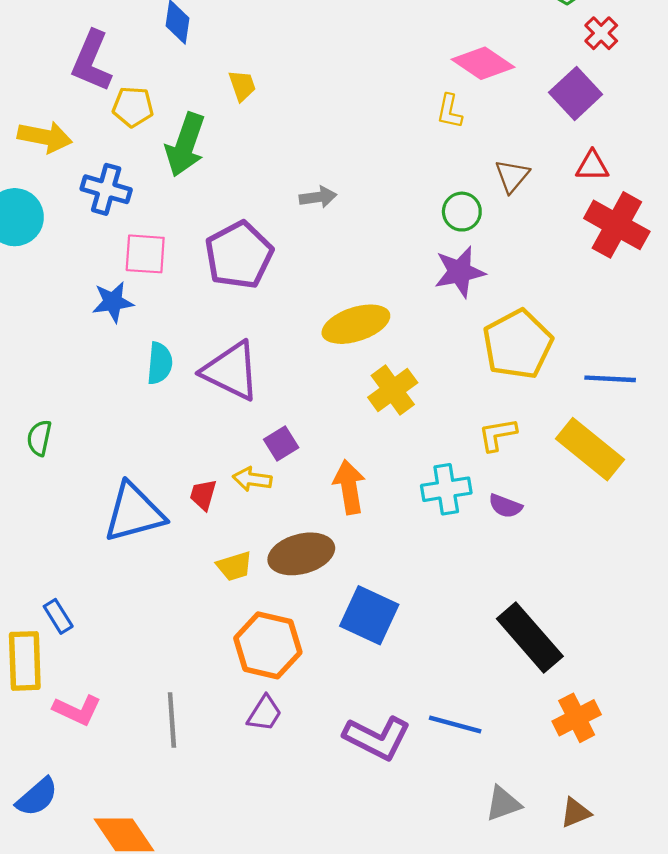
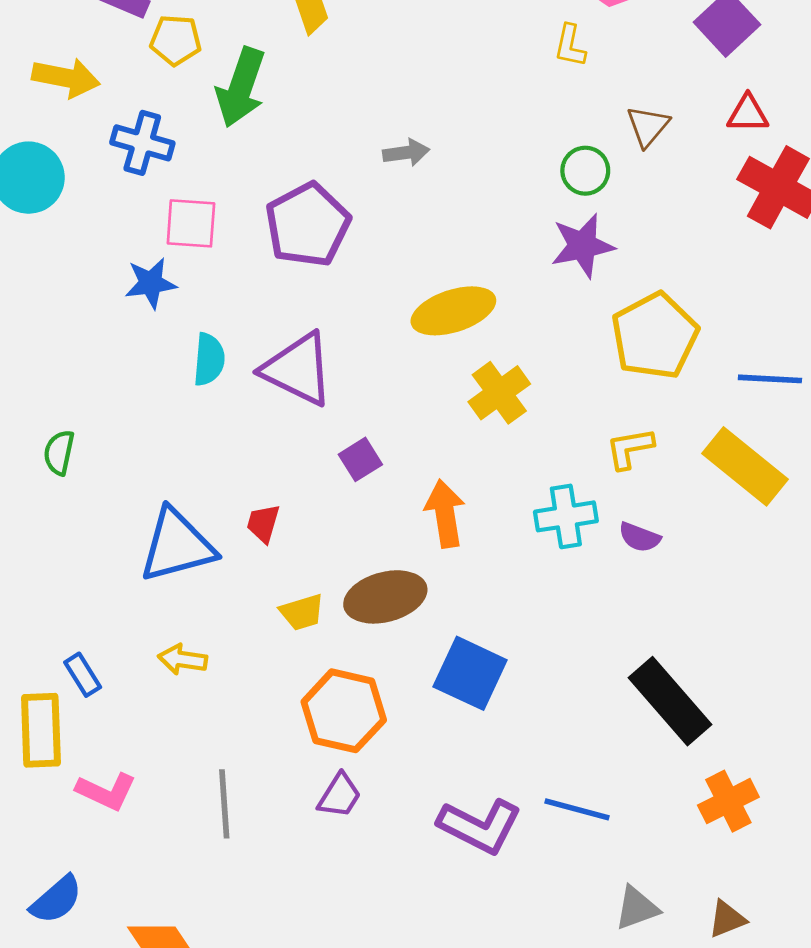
yellow arrow: (252, 479) -> (183, 659), moved

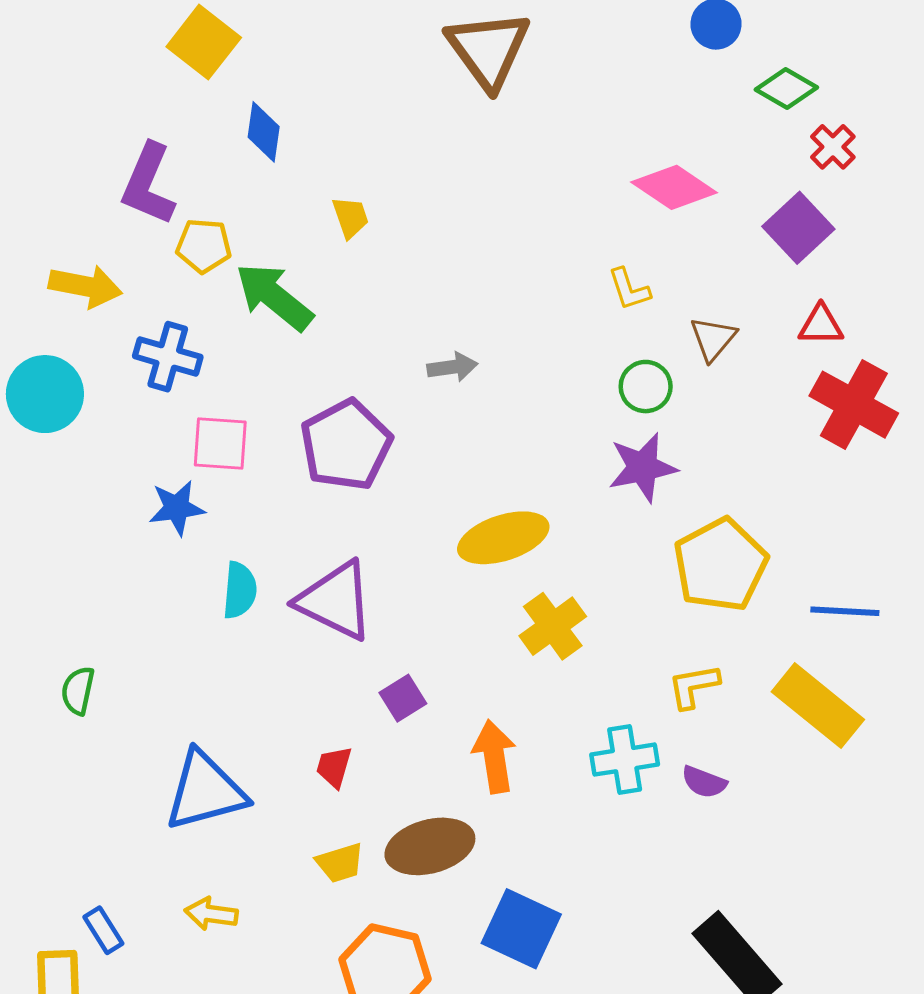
yellow L-shape: (570, 46) -> (629, 289), moved, turned -30
green arrow: (241, 87) -> (274, 297), turned 110
red trapezoid: (263, 523) -> (334, 767), moved

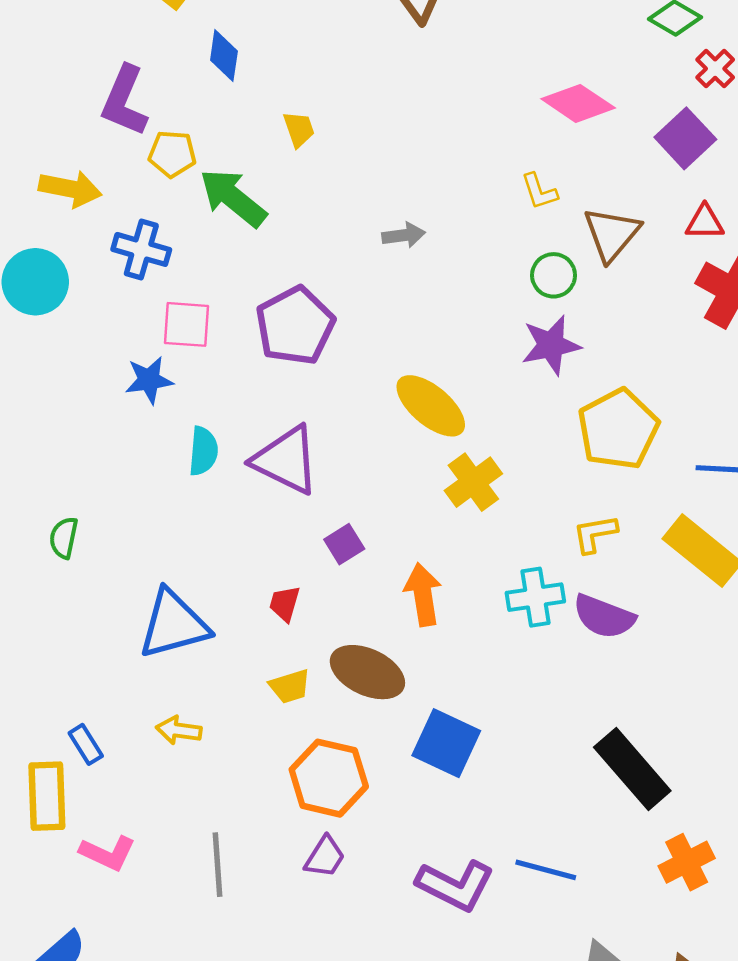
brown triangle: (713, 339) -> (612, 234), size x1.4
gray arrow: (452, 367) -> (404, 235), moved
yellow ellipse: (503, 538) -> (431, 406), turned 58
purple semicircle: (704, 782) -> (604, 617), size x1.6
brown ellipse: (430, 846) -> (367, 672), turned 40

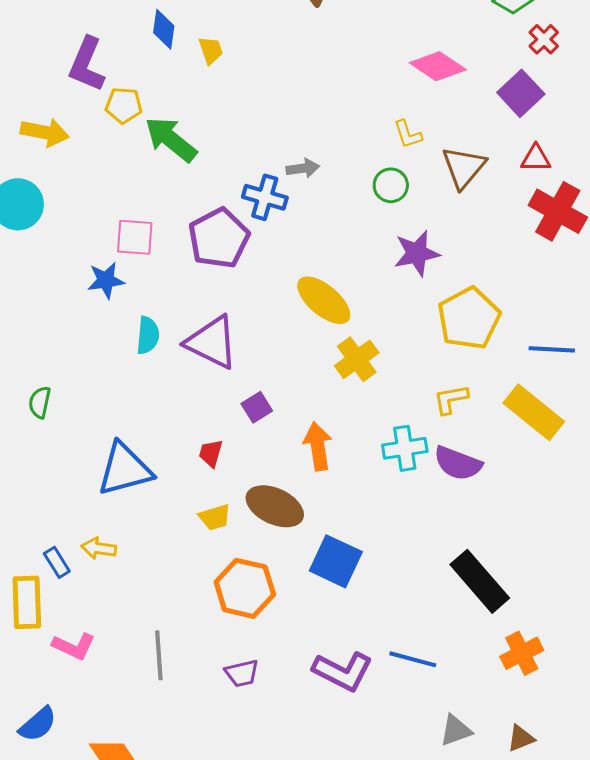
yellow trapezoid: (299, 129) -> (211, 50), moved
blue cross: (141, 249) -> (265, 197), moved
green circle: (554, 275) -> (391, 185), moved
yellow arrow: (179, 730) -> (99, 548), moved
purple trapezoid: (325, 857) -> (242, 673), moved, turned 45

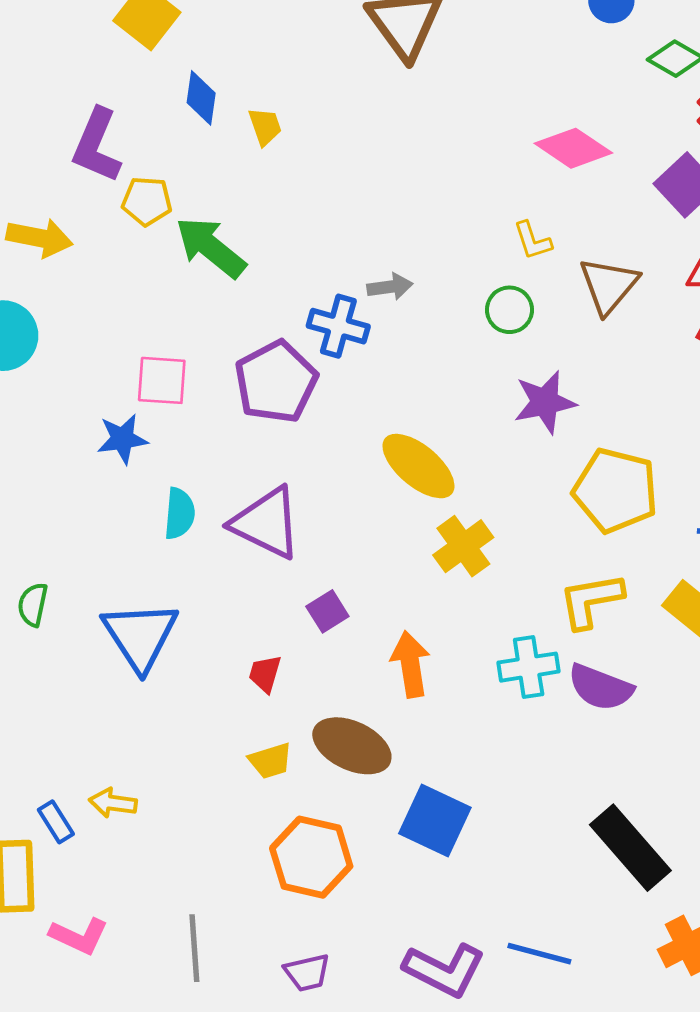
yellow pentagon: (469, 318) -> (615, 490), turned -30
yellow L-shape: (451, 399) -> (591, 600), size x1.4
blue triangle: (125, 469) -> (140, 636), moved, turned -48

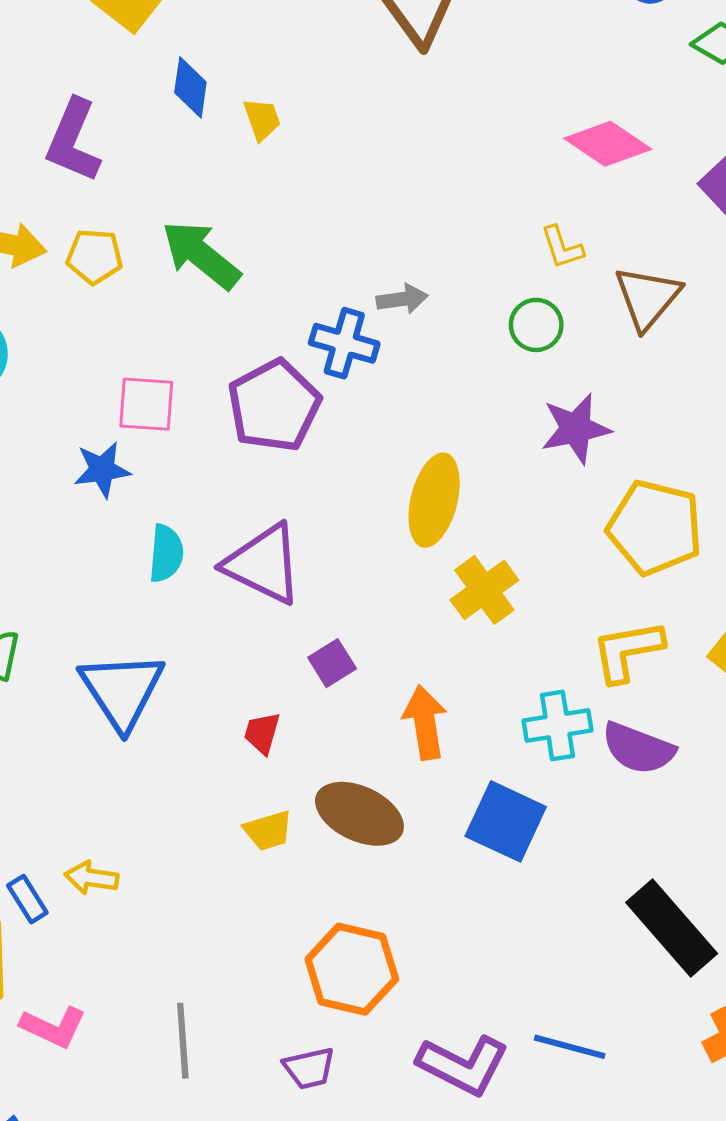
yellow pentagon: (147, 201) -> (94, 256), moved
yellow ellipse: (418, 466) -> (434, 500), turned 64
blue square: (435, 821) -> (506, 821), moved
orange hexagon: (311, 857) -> (352, 969), moved

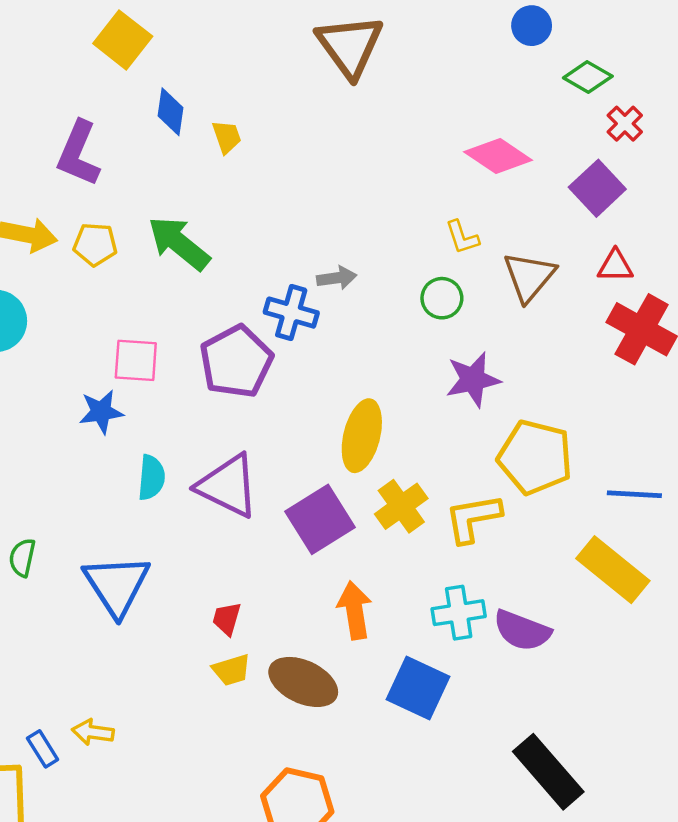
yellow L-shape: (627, 651) -> (473, 518), moved
purple square: (332, 663) -> (320, 519), moved, size x1.8
yellow trapezoid: (268, 831) -> (231, 670), moved

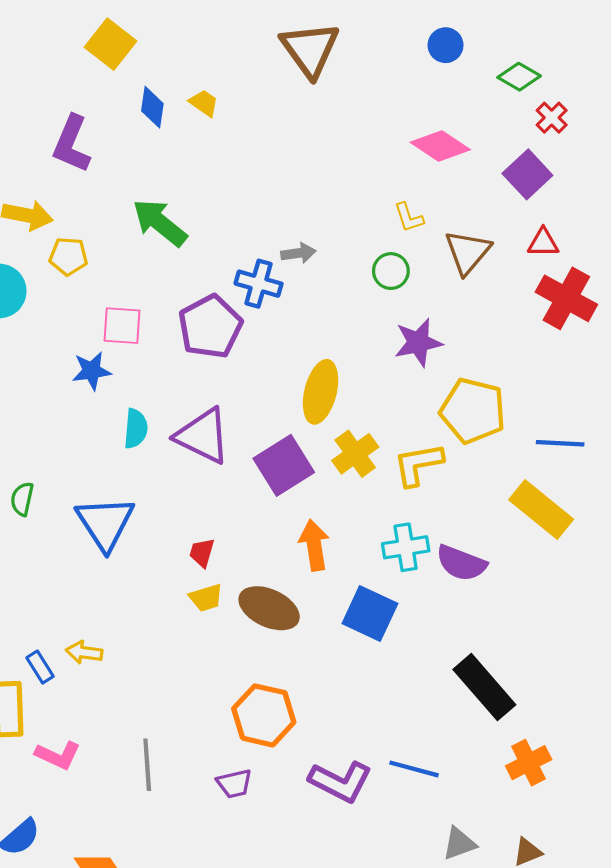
blue circle: (532, 26) -> (446, 45), moved
yellow trapezoid: (227, 137) -> (204, 103), moved, turned -36
yellow pentagon: (95, 244) -> (68, 256), moved

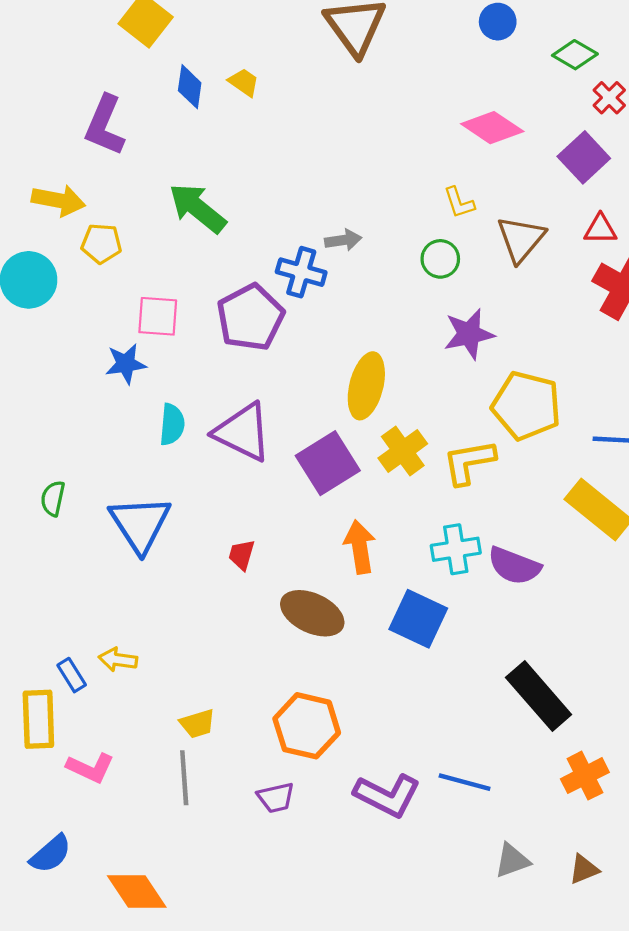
yellow trapezoid: (206, 598) -> (197, 724), moved

